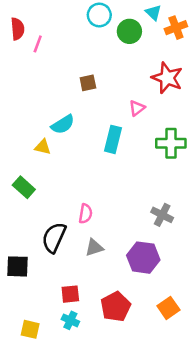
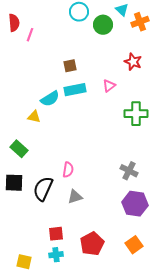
red star: (167, 78) -> (133, 62), size x0.7
cyan rectangle: (113, 139) -> (75, 90), moved, turned 65
purple hexagon: (143, 258) -> (135, 204), moved
black square: (18, 266) -> (14, 183), moved
cyan cross: (70, 320) -> (56, 255), turned -32

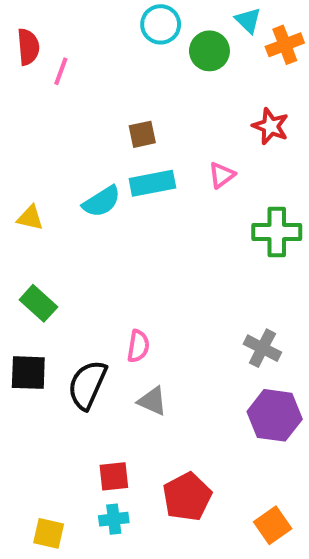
yellow triangle: (34, 117) -> (30, 218), moved
gray triangle: (75, 197) -> (152, 401), turned 42
orange square: (134, 245) -> (273, 525), moved

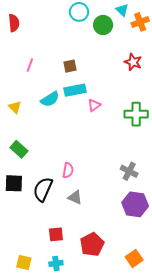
pink line: (61, 71) -> (30, 65), moved
pink triangle: (222, 175) -> (94, 105), moved
yellow triangle: (30, 218) -> (15, 107), turned 32
cyan cross: (114, 519) -> (56, 263), moved

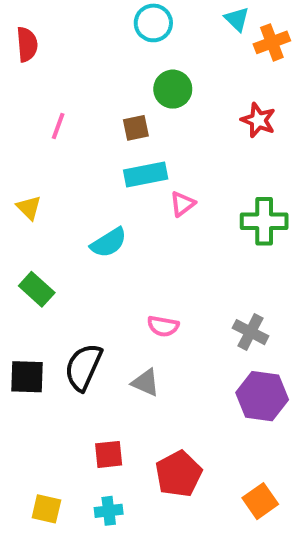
green circle: (103, 25) -> (173, 89), moved
cyan semicircle: (50, 99) -> (109, 243), moved
pink semicircle: (68, 170) -> (163, 326), moved, turned 91
black square: (14, 183) -> (27, 377), moved

